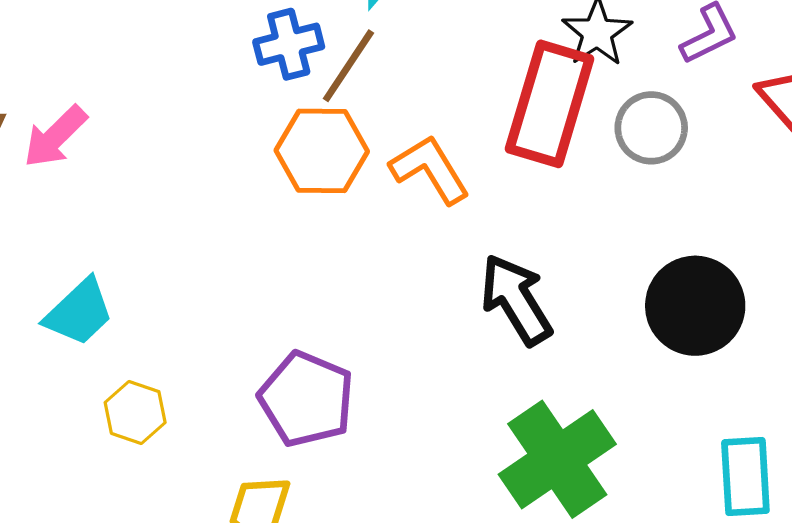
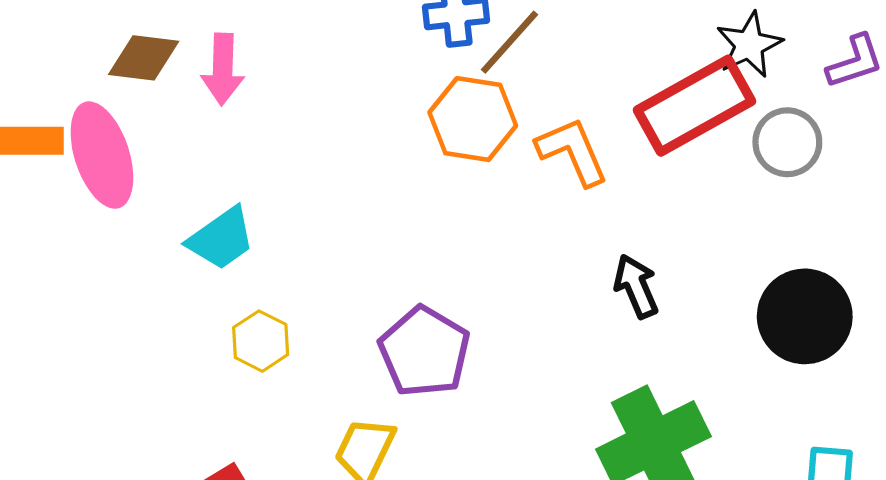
red rectangle: (550, 104) -> (694, 106), turned 36
pink arrow: (55, 137) -> (223, 69), turned -52
black arrow: (516, 300) -> (636, 286), size x0.7

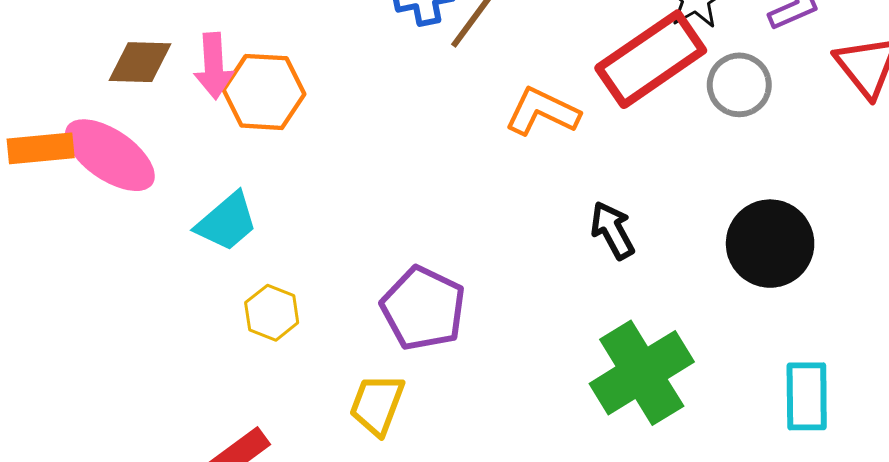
orange hexagon: (473, 119) -> (264, 92), moved
orange L-shape: (572, 151) -> (542, 112), turned -36
pink ellipse: (102, 155) -> (110, 155), turned -32

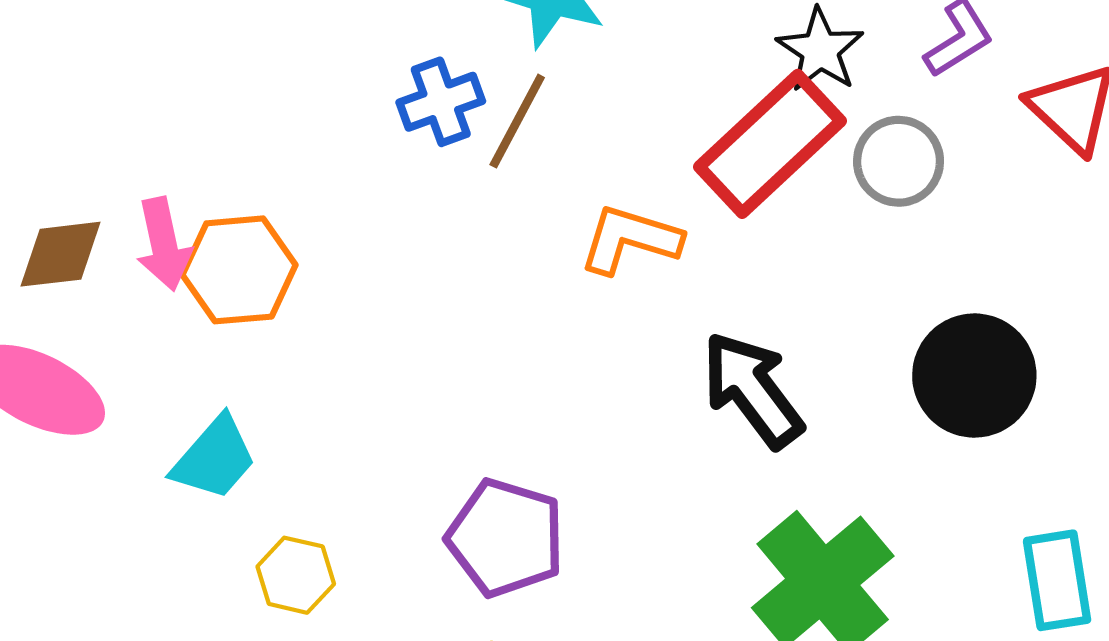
black arrow: (612, 230) -> (752, 390), size x1.5

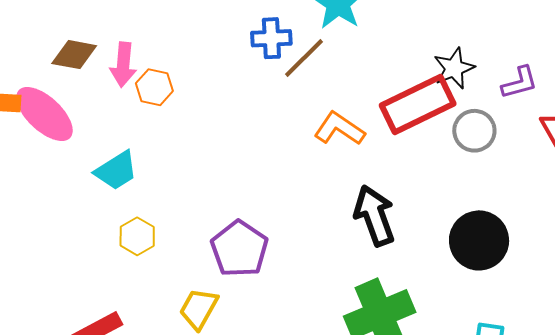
orange hexagon: (239, 270) -> (154, 87), size x0.7

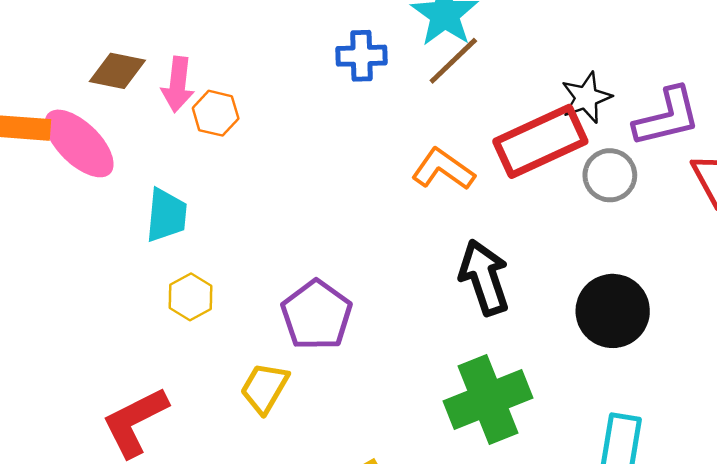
brown line: (304, 58) -> (453, 61), moved
purple L-shape: (520, 83) -> (667, 117), size x1.5
cyan trapezoid: (116, 171) -> (166, 215), turned -54

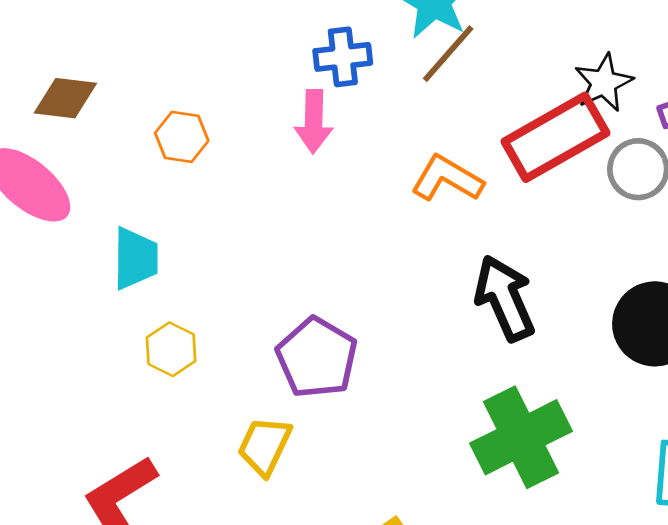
pink arrow: (178, 84) -> (314, 121), moved

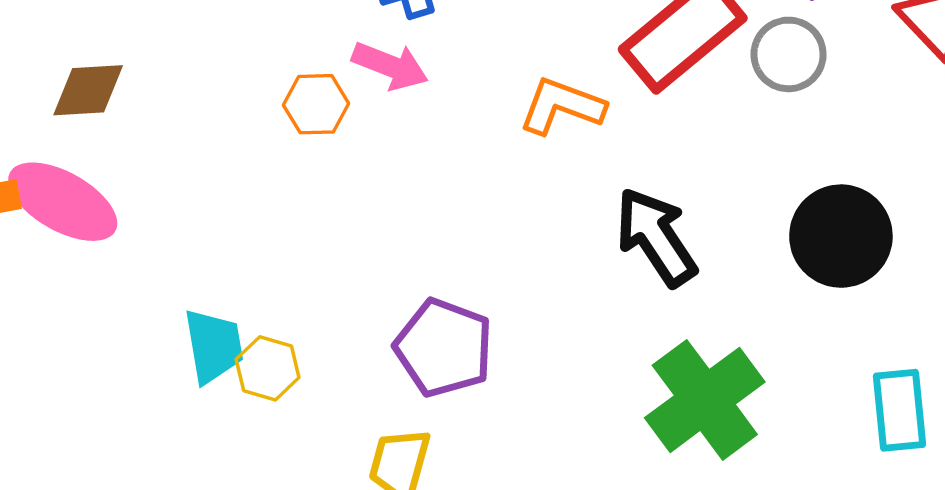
pink arrow: (314, 121) -> (390, 66), turned -60
orange hexagon: (182, 137) -> (316, 104), moved
cyan trapezoid: (135, 258) -> (213, 346), moved

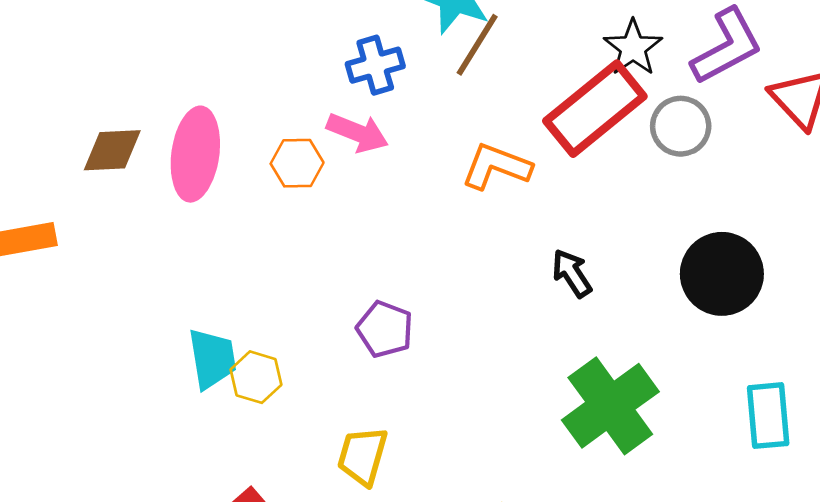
pink ellipse: (63, 202) -> (195, 154), moved, turned 68
black arrow: (656, 237) -> (572, 273), size x0.6
purple pentagon: (444, 348) -> (385, 329), moved, size x0.7

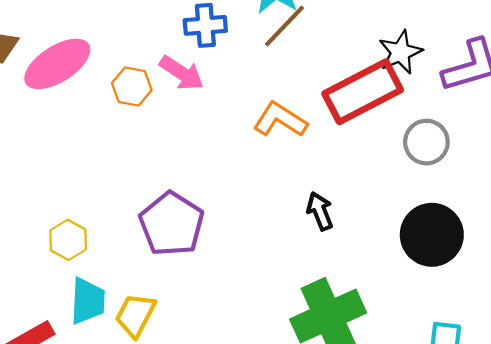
gray circle: (681, 126) -> (426, 142), moved
pink ellipse: (195, 154) -> (57, 64), turned 38
purple pentagon: (385, 329) -> (172, 224), size x1.5
cyan trapezoid: (212, 359) -> (88, 301), moved

